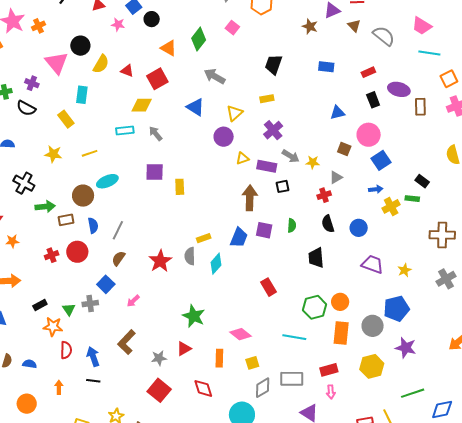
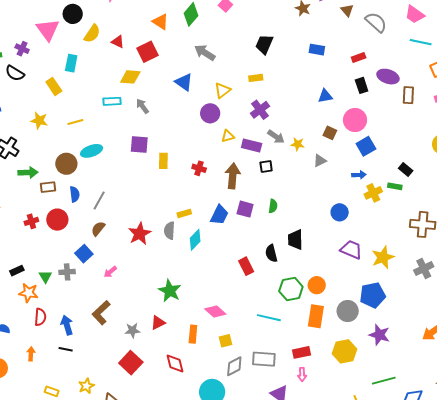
red cross: (324, 195) -> (199, 168), moved, turned 32
black semicircle: (328, 224) -> (271, 253), moved
yellow star: (405, 270) -> (383, 257), size x1.6

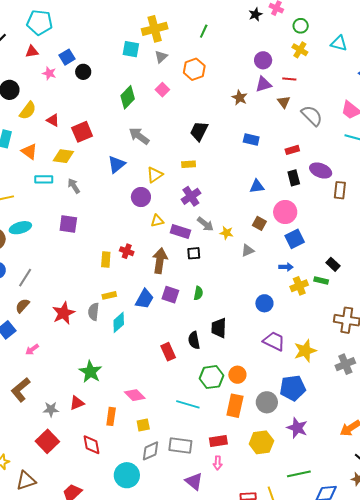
orange triangle: (160, 22) -> (29, 152), moved
blue triangle: (184, 82) -> (117, 164), turned 42
yellow rectangle: (163, 161) -> (106, 260), moved

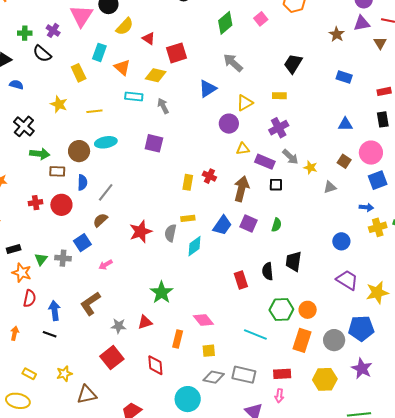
gray diamond: (151, 451) -> (214, 377), turned 30

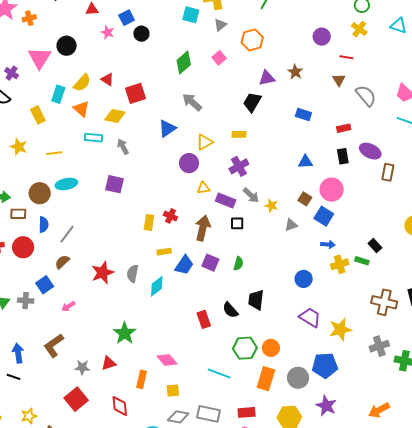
purple triangle: (362, 23) -> (267, 78), moved
yellow semicircle: (125, 26) -> (82, 83), moved
blue square: (378, 180) -> (324, 216), moved, turned -36
yellow rectangle: (188, 218) -> (164, 252), moved
black semicircle: (268, 271) -> (230, 310), turned -36

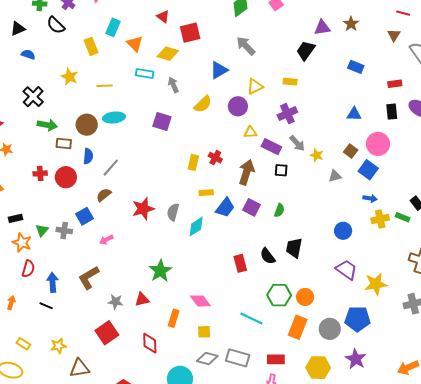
yellow semicircle: (82, 83) -> (203, 104), moved

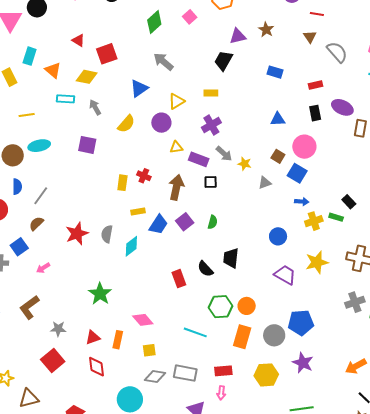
purple square: (251, 207) -> (185, 222), turned 30
yellow star: (376, 284) -> (317, 262), moved
red triangle: (142, 299) -> (93, 337), moved

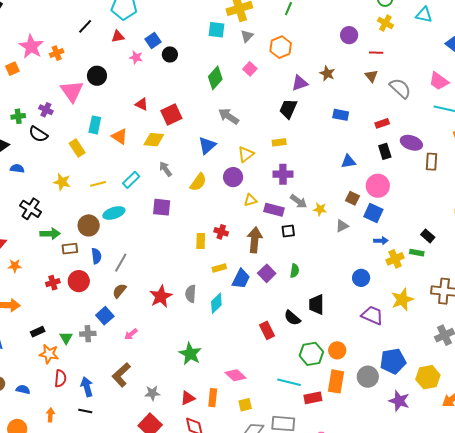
cyan rectangle: (65, 99) -> (131, 180), moved, turned -42
purple cross: (211, 125) -> (283, 174), turned 36
red rectangle: (223, 371) -> (313, 398), moved
yellow hexagon: (266, 375) -> (428, 377), moved

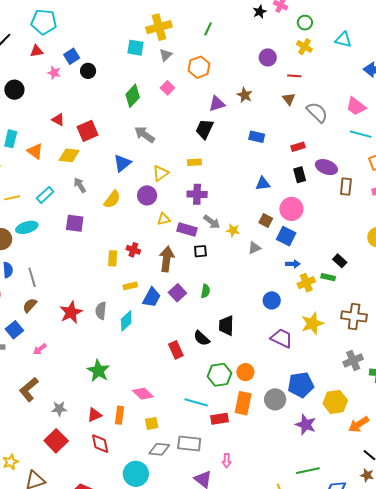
gray line: (121, 263) -> (32, 277), turned -48

